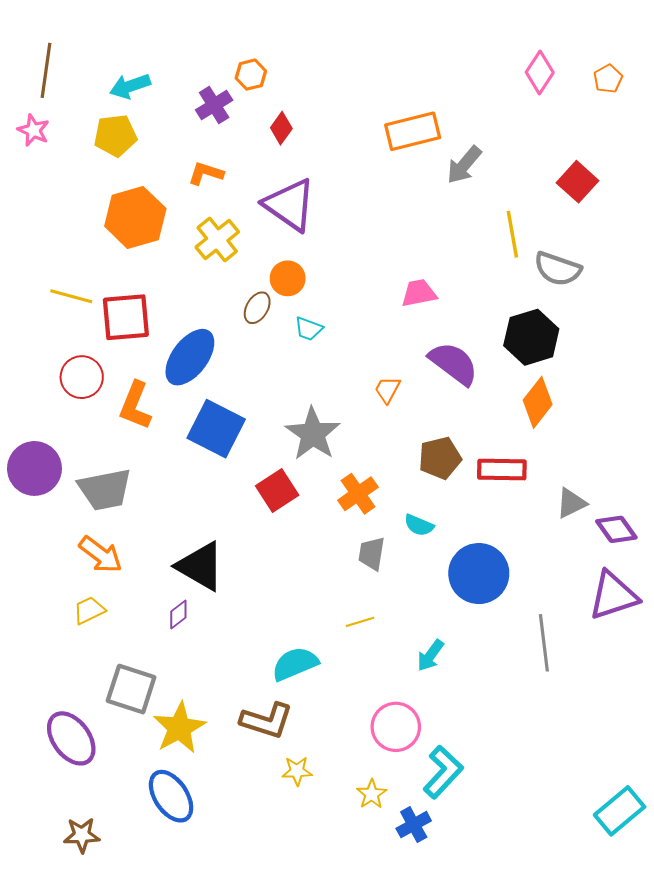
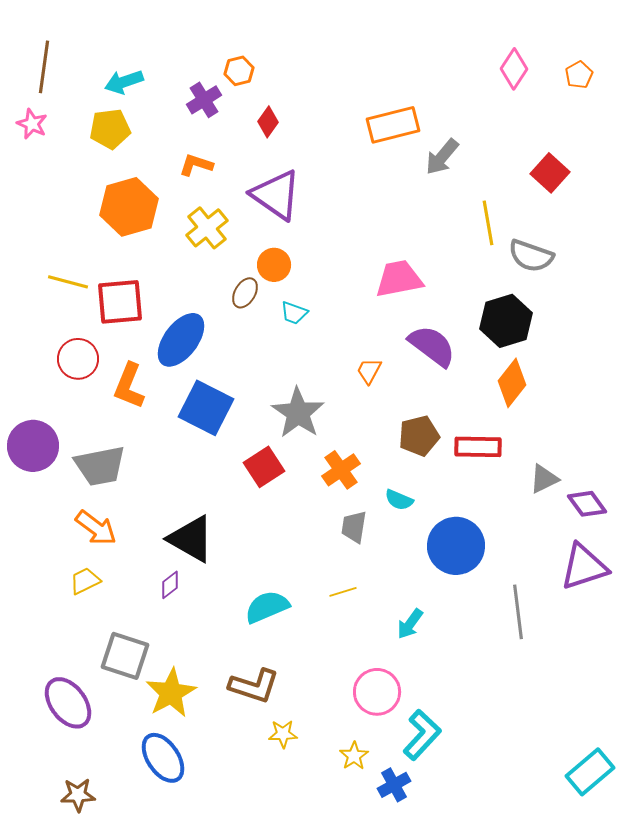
pink trapezoid: (419, 293) -> (399, 279), size x1.4
cyan semicircle: (295, 664) -> (267, 607), moved

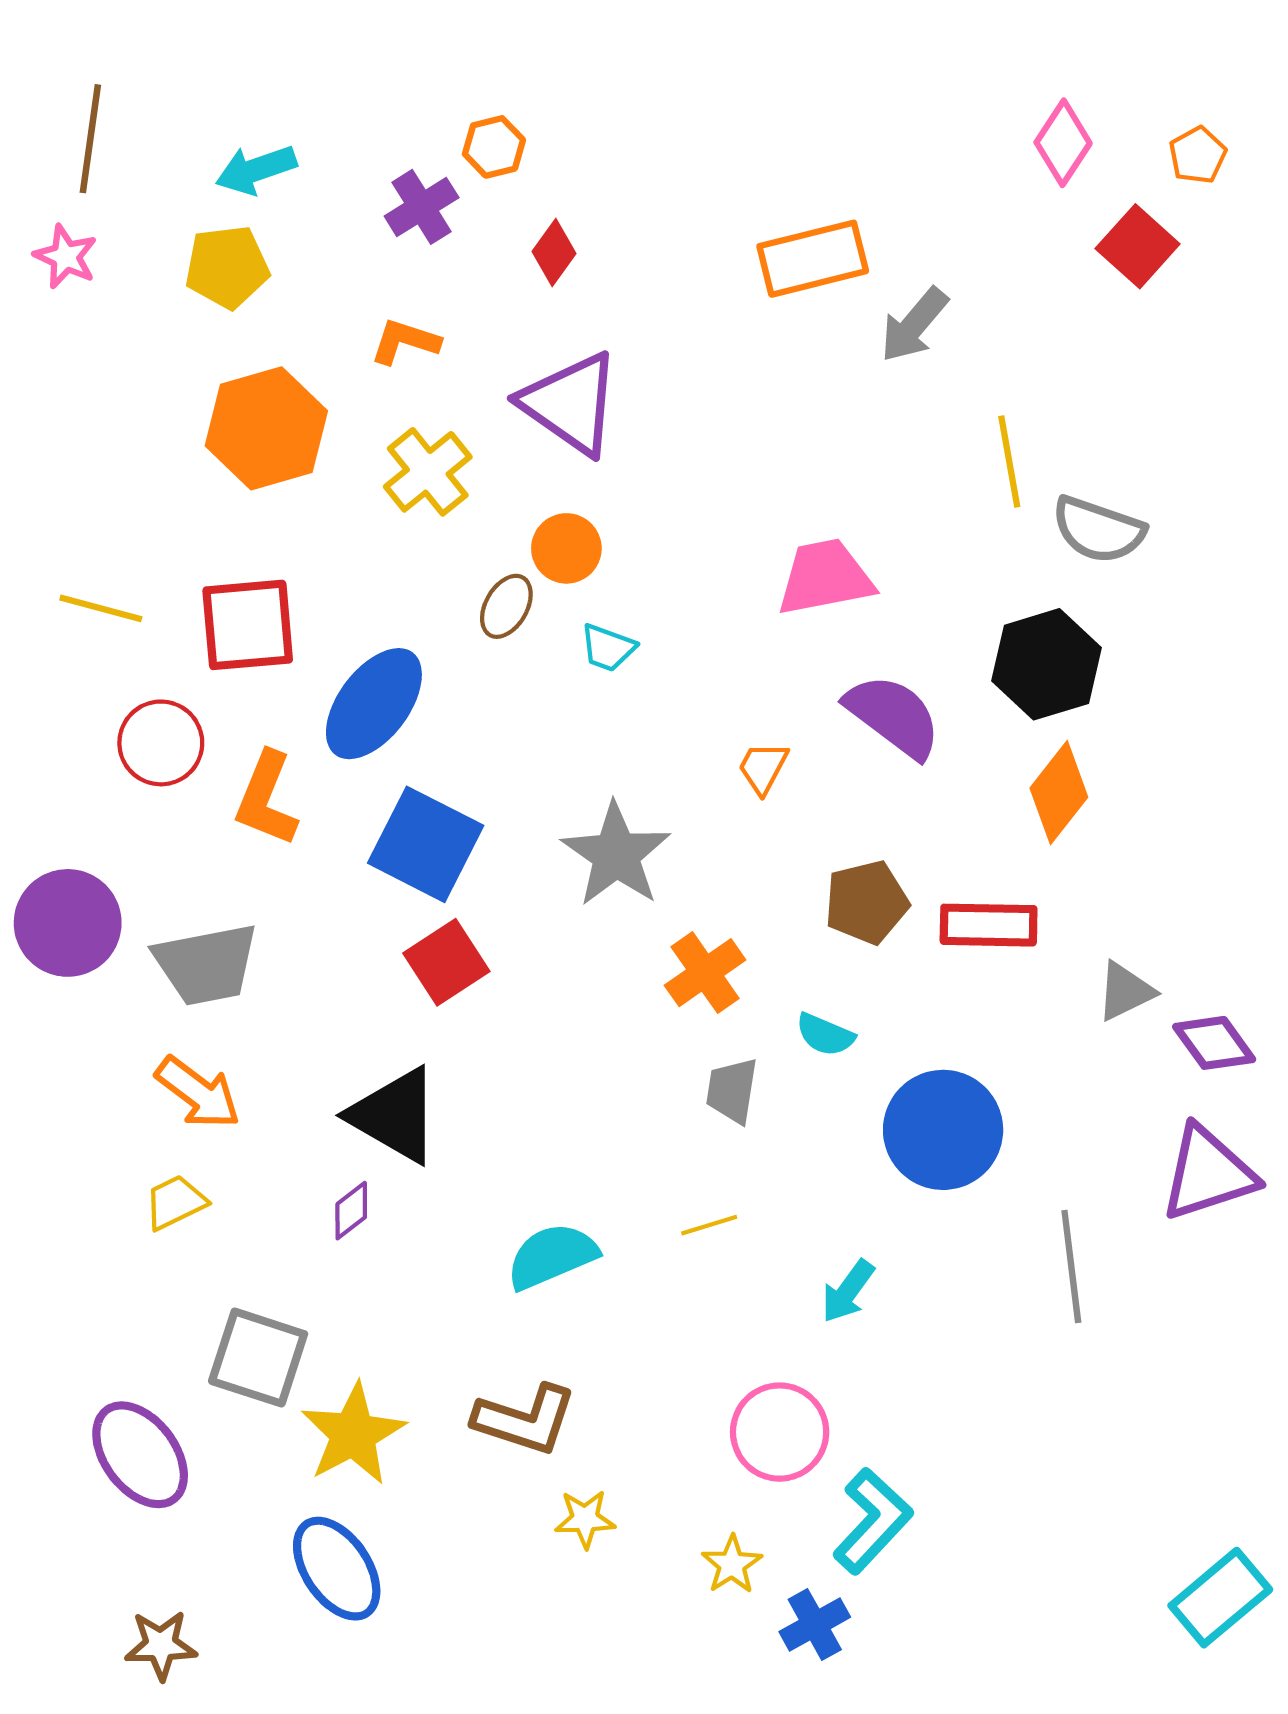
red square: (550, 173) -> (1138, 246), moved
yellow line: (68, 282) -> (101, 608), moved
red square: (264, 467) -> (446, 962), moved

